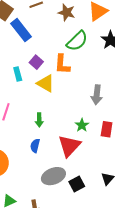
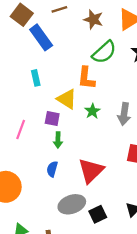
purple square: (36, 62) -> (52, 118), moved, turned -32
cyan rectangle: (18, 74) -> (36, 78), moved
green star: (82, 125) -> (92, 111), moved

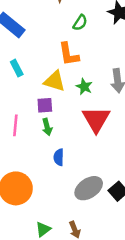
green semicircle: (104, 52) -> (80, 23), size x0.6
green arrow: (58, 140) -> (47, 127), moved
red triangle: (91, 171) -> (96, 119), moved

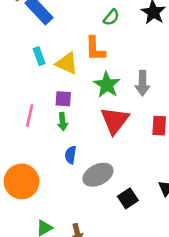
yellow triangle: (55, 81) -> (67, 63), moved
green star: (84, 87) -> (107, 85), size x1.5
gray ellipse: (89, 188) -> (98, 175), moved

